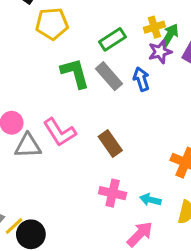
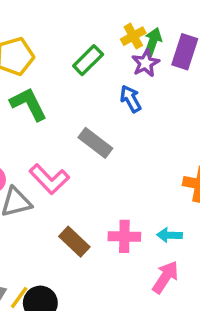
green L-shape: (75, 73) -> (28, 104), moved
gray rectangle: (109, 76) -> (95, 143), moved
brown rectangle: (110, 144) -> (74, 242), moved

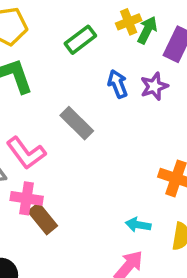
purple star: (146, 63) -> (154, 86), moved
pink cross: (124, 236) -> (27, 198), moved

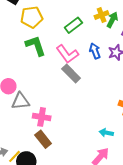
pink L-shape: (26, 153) -> (67, 54), moved
brown rectangle: (43, 219) -> (43, 139), moved

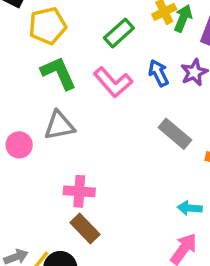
gray rectangle: (71, 74) -> (175, 134), moved
gray triangle: (20, 101) -> (59, 126), moved

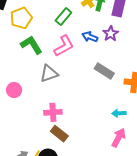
blue arrow: (159, 73) -> (90, 37), turned -35
pink L-shape: (113, 82) -> (64, 46), turned -70
gray triangle: (59, 126) -> (49, 73), moved

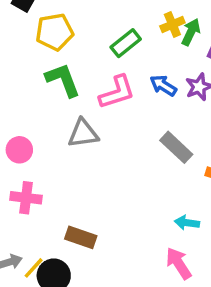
pink cross: (53, 112) -> (26, 198), moved
brown rectangle: (59, 134) -> (81, 237), turned -30
pink arrow: (119, 138) -> (179, 263), turned -72

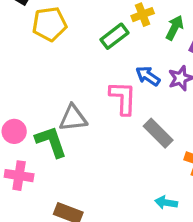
yellow cross: (172, 24) -> (143, 15), moved
green L-shape: (63, 80) -> (51, 142), moved
pink L-shape: (117, 92) -> (123, 98), moved, turned -72

